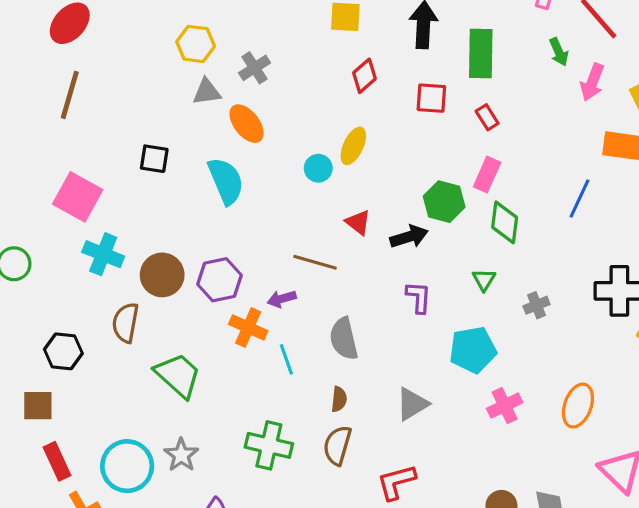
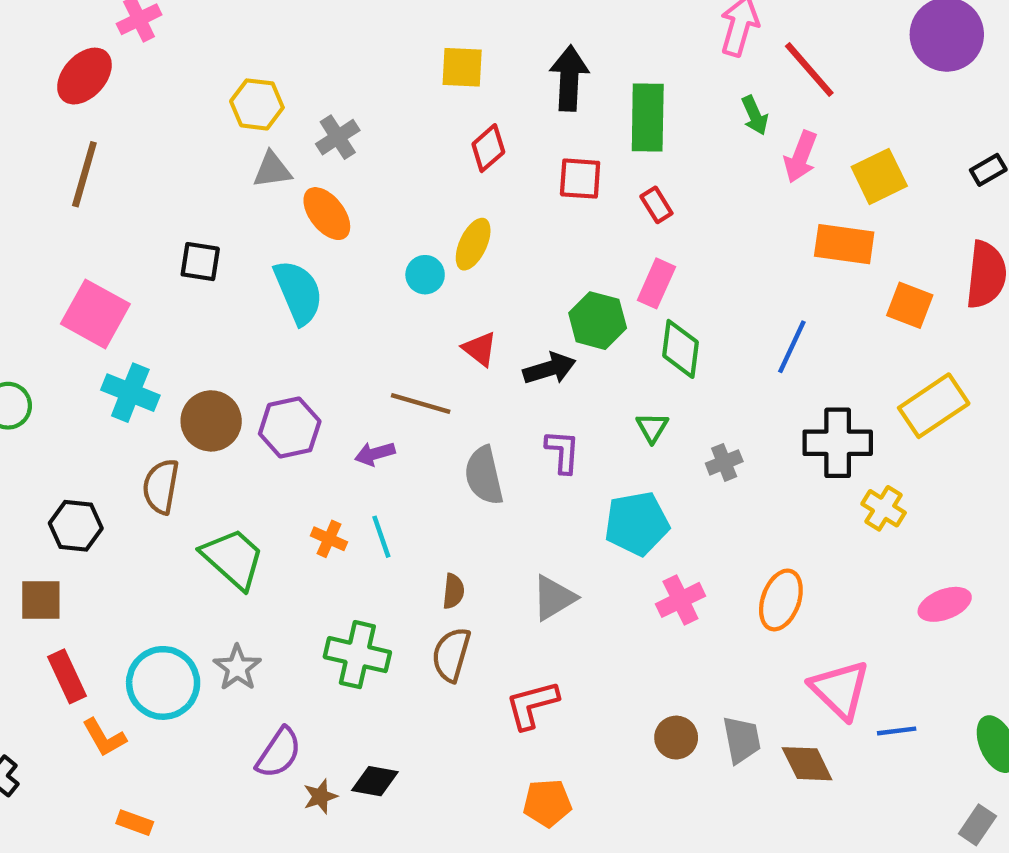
blue line: (580, 198) -> (792, 347), moved
orange cross: (248, 328) -> (329, 539), moved, size x0.7
gray semicircle: (344, 339) -> (484, 476), moved

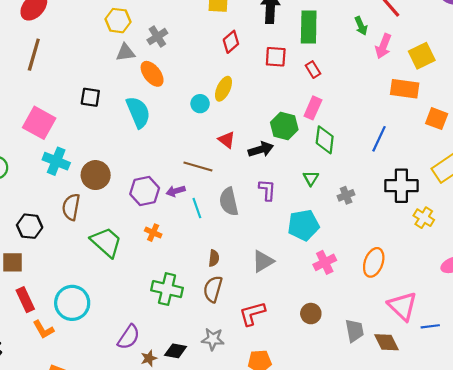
purple hexagon: (290, 428) -> (145, 191), moved
cyan line: (381, 537) -> (197, 208), moved
gray star: (237, 668) -> (213, 339), moved, turned -30
brown circle: (676, 738) -> (311, 314), moved

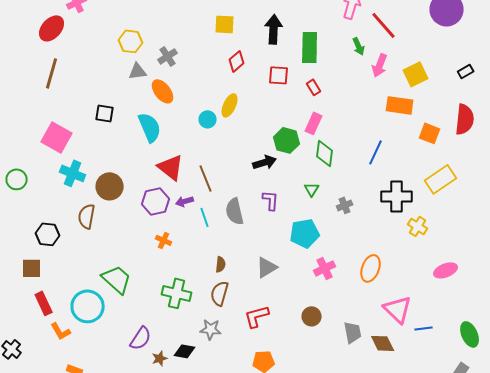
red triangle: (227, 140) -> (171, 167), moved, size x1.6
brown line: (198, 167) -> (206, 178), turned 52
green trapezoid: (106, 242) -> (117, 279), moved
gray star: (213, 339) -> (211, 329), moved

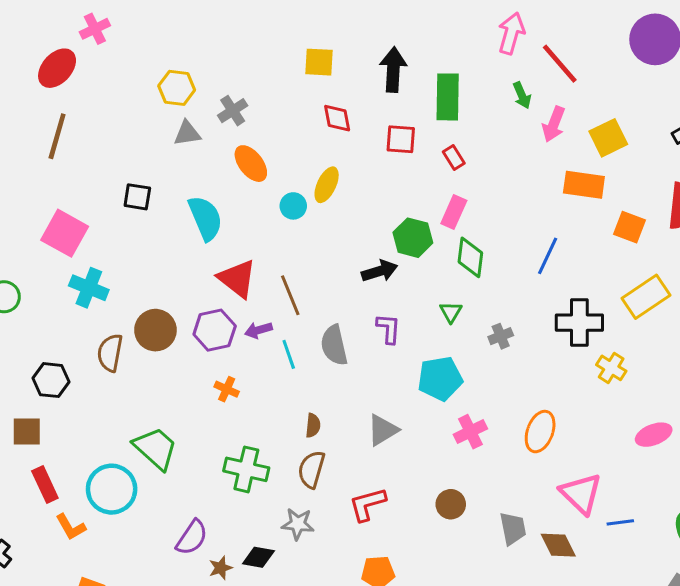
red diamond: (237, 61) -> (337, 118), turned -60
orange ellipse: (163, 91) -> (251, 164), moved
brown circle: (110, 186) -> (155, 330), moved

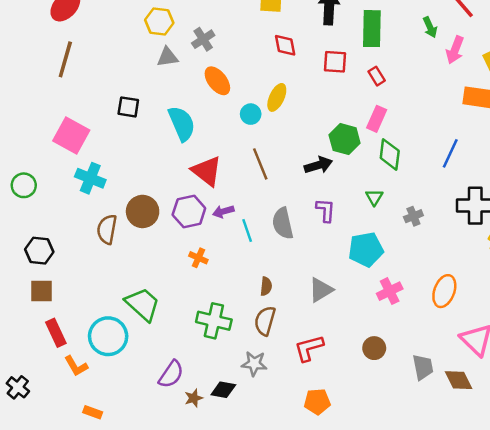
brown line: (290, 295) -> (260, 164), moved
black hexagon: (51, 380) -> (39, 251), moved

